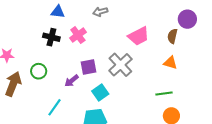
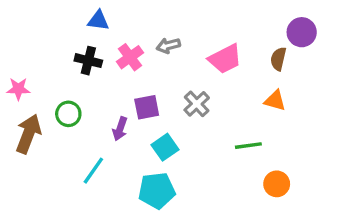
gray arrow: (100, 12) -> (168, 46), moved
gray cross: (120, 65) -> (197, 104), size x0.7
purple arrow: (72, 81) -> (120, 129), turned -32
green line: (164, 93) -> (248, 146), moved

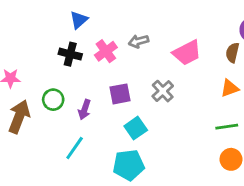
blue triangle: (98, 21) -> (79, 20), turned -48
orange triangle: (275, 101) -> (230, 88), turned -36
purple arrow: (120, 129) -> (84, 110), moved
green line: (248, 146) -> (227, 127), moved

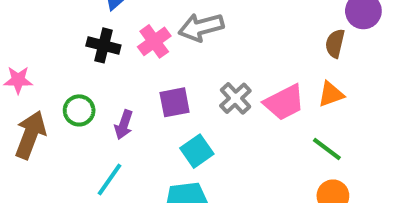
gray arrow: (139, 41) -> (201, 27), size x1.5
pink trapezoid: (187, 53) -> (284, 102), moved
green line: (227, 127) -> (327, 149), turned 45

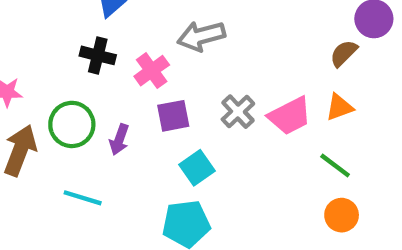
pink cross: (154, 41) -> (152, 71), moved
brown semicircle: (335, 43) -> (344, 53), turned 32
green circle: (79, 110) -> (72, 124), size x1.4
cyan line: (110, 180) -> (83, 198), moved, turned 72

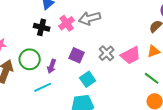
pink cross: (152, 71) -> (67, 23), moved
purple square: (173, 116) -> (77, 55), turned 35
cyan line: (83, 198) -> (43, 87), moved, turned -42

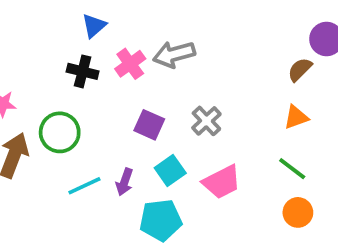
pink trapezoid: (131, 55) -> (222, 182), moved
purple arrow: (52, 66) -> (124, 182), moved

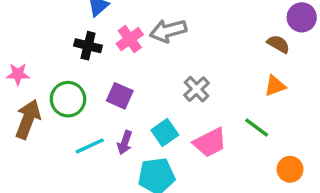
brown semicircle: (300, 69) -> (278, 44), turned 75
purple square: (149, 125) -> (120, 96), moved
green line: (292, 169) -> (257, 128), moved
orange circle: (298, 212) -> (290, 169), moved

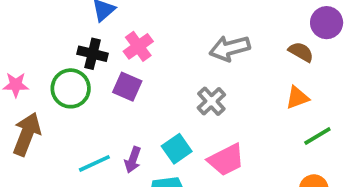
gray arrow: (168, 31) -> (230, 48), moved
purple square: (120, 96) -> (127, 87), moved
green circle: (68, 99) -> (71, 88), moved
green line: (257, 128) -> (317, 136), moved, turned -68

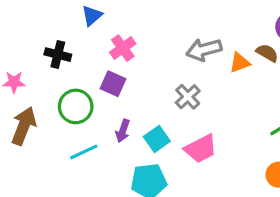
black cross: (93, 54) -> (58, 55), moved
green circle: (71, 88) -> (76, 106), moved
orange triangle: (297, 98) -> (240, 63), moved
purple arrow: (133, 160) -> (123, 131), moved

